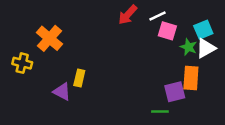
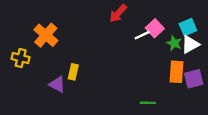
white line: (157, 16) -> (142, 35), moved
pink square: (167, 31) -> (155, 28), turned 30
purple square: (175, 92) -> (194, 79), moved

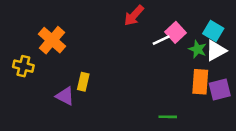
cyan square: (188, 27) -> (213, 31), turned -36

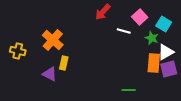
pink square: (175, 32) -> (140, 17), moved
orange cross: (52, 40) -> (53, 40), moved
white line: (161, 40) -> (124, 31), turned 40
white triangle: (216, 51) -> (166, 52), moved

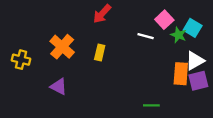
red arrow: (103, 12) -> (102, 14), moved
green star: (152, 38) -> (178, 35), moved
yellow rectangle: (64, 63) -> (100, 53), moved

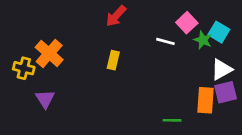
orange cross: (62, 47) -> (49, 53), moved
orange rectangle: (181, 74) -> (206, 100), moved
purple triangle: (59, 87) -> (45, 99), moved, turned 30

